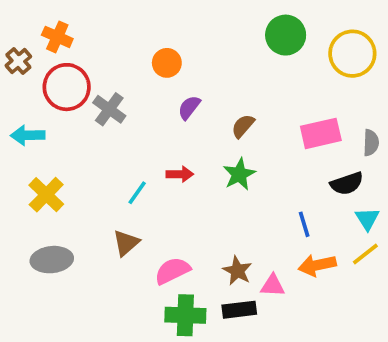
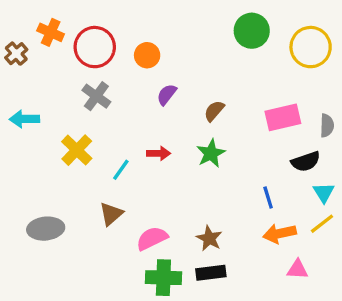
red circle: (67, 87) -> (95, 47), moved
yellow cross: (46, 195) -> (77, 150), moved
pink triangle: (273, 286) -> (297, 269), moved

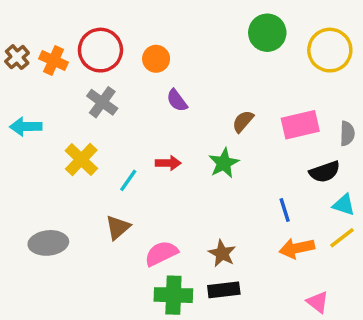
orange cross: (51, 32) -> (54, 61), moved
purple semicircle: (167, 94) -> (177, 100), turned -75
brown semicircle: (214, 111) -> (243, 121), moved
cyan triangle: (324, 193) -> (344, 205), turned -40
pink triangle: (297, 269) -> (318, 302), moved, turned 35

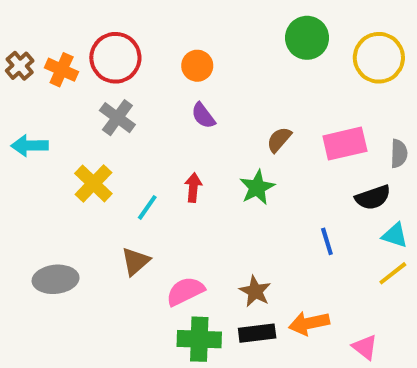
orange circle: (156, 59) -> (197, 66), moved
red arrow: (168, 163) -> (193, 187), turned -85
orange arrow: (297, 248) -> (309, 323), moved

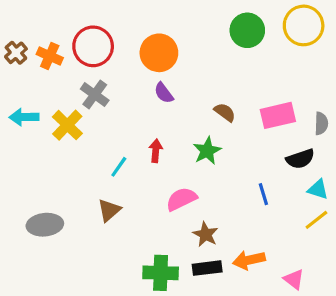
yellow circle: (379, 58) -> (304, 25), moved
orange circle: (197, 66) -> (159, 53), size x1.5
brown semicircle: (279, 140) -> (225, 112), turned 85
yellow cross: (93, 183) -> (67, 125), moved
pink semicircle: (185, 291) -> (181, 199), moved

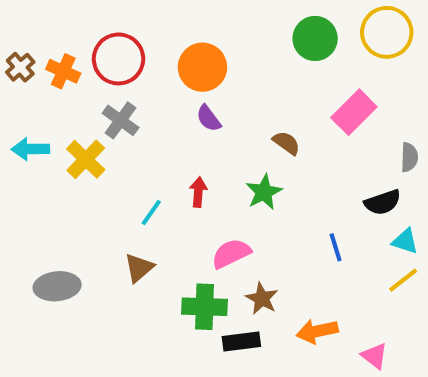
pink rectangle: (278, 115) -> (354, 112), moved, turned -32
black rectangle: (207, 268) -> (241, 342), moved
green cross: (161, 273) -> (204, 307), moved

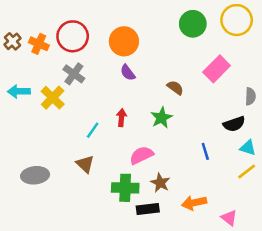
brown triangle: (139, 268) -> (85, 164), turned -36

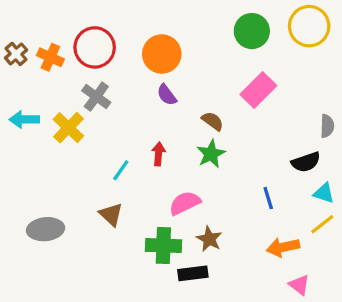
pink rectangle: (217, 69) -> (258, 90), moved
brown semicircle: (175, 88) -> (213, 121), moved
orange arrow: (194, 203) -> (283, 247), moved

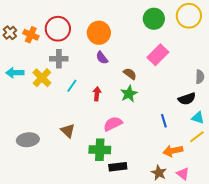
gray cross: (96, 97) -> (59, 59), turned -36
cyan line: (121, 170) -> (72, 86), moved
brown star: (209, 239) -> (159, 173), moved

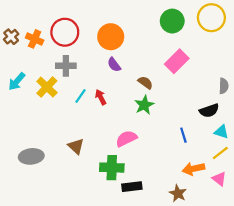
cyan arrow: (15, 73) -> (17, 81), turned -48
red arrow: (97, 94) -> (101, 97), moved, turned -32
pink triangle: (183, 174) -> (219, 179), moved

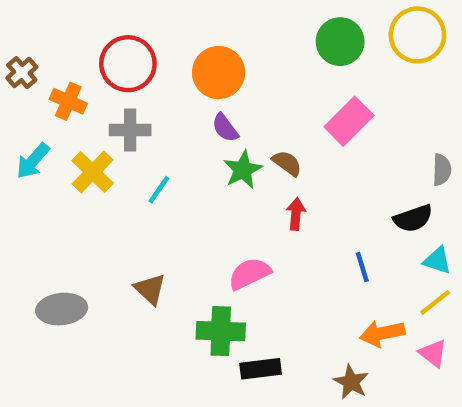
orange cross: (35, 39) -> (68, 101), moved
red arrow: (101, 97) -> (296, 214), moved, turned 32
green star: (144, 105) -> (243, 170), moved

